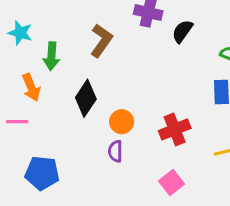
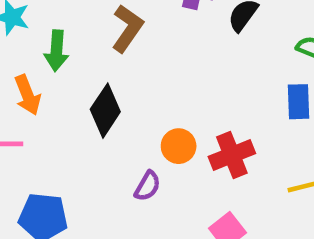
orange circle: (122, 122) -> (179, 146), moved
purple semicircle: (115, 151) -> (147, 186), turned -150

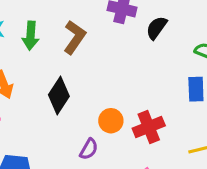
green arrow: (56, 51) -> (31, 36), moved

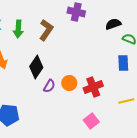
black semicircle: (157, 28) -> (113, 24), moved, turned 35
purple semicircle: (89, 149) -> (49, 86), moved

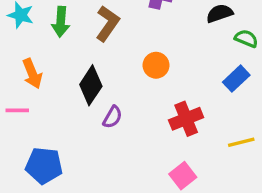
blue rectangle: (123, 63) -> (236, 79), turned 49
orange circle: (69, 83) -> (156, 65), moved

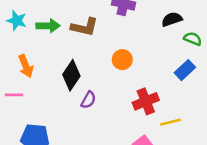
green arrow: (61, 22) -> (48, 26), turned -95
brown L-shape: (108, 23) -> (84, 27), turned 68
yellow line: (241, 142) -> (170, 122), moved

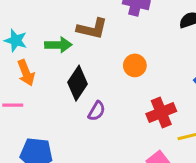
cyan star: (17, 21) -> (16, 40), moved
green arrow: (48, 26) -> (58, 45), moved

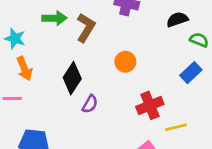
brown L-shape: (92, 29) -> (86, 28), turned -72
green arrow: (58, 45) -> (54, 18), moved

